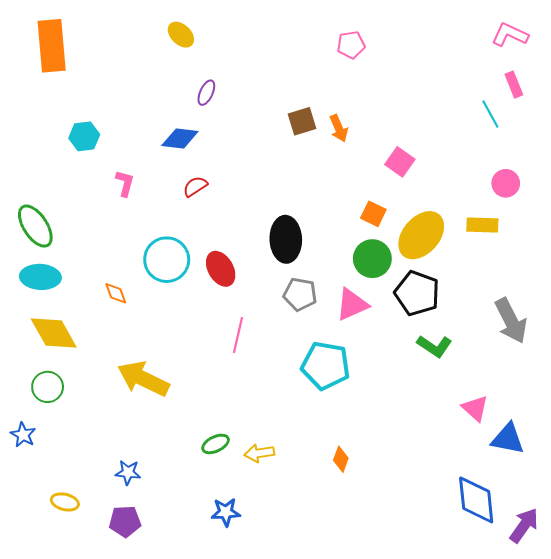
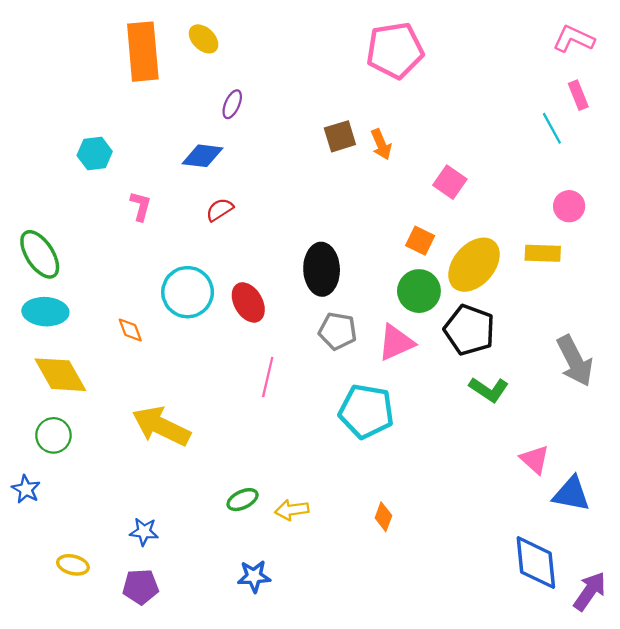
pink pentagon: (351, 45) -> (395, 50), size x1.8
orange rectangle: (52, 46) -> (143, 52), moved

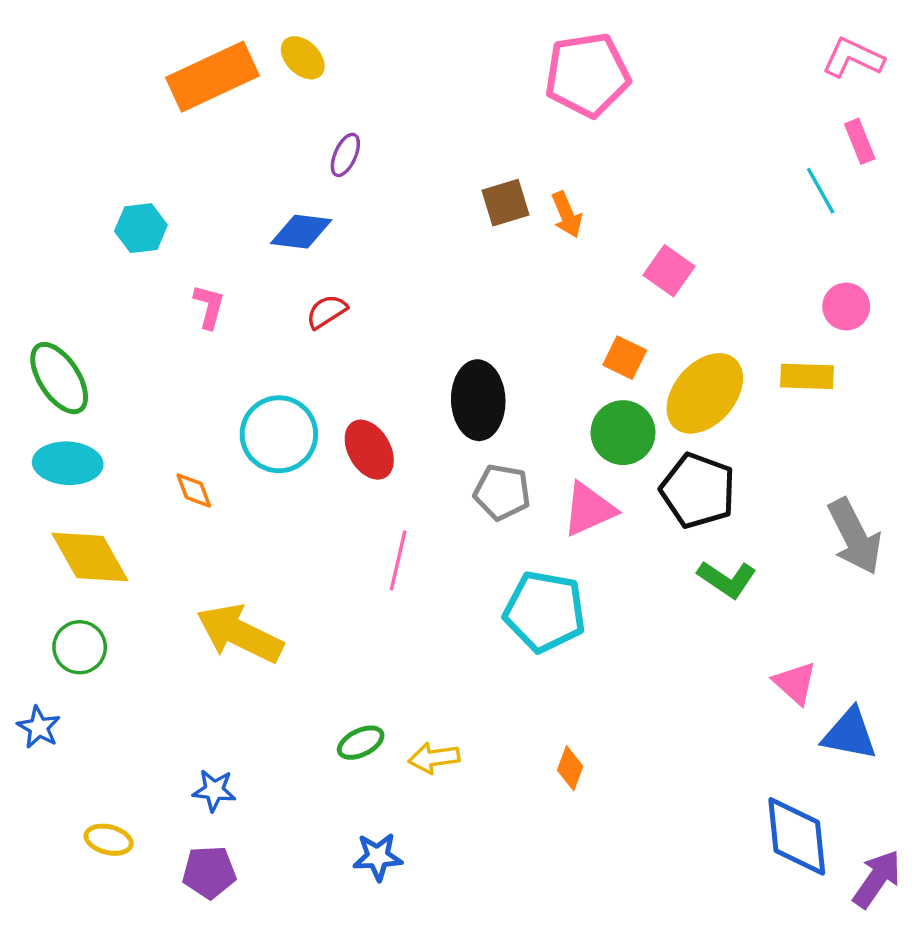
orange rectangle: (143, 52) -> (212, 77), turned 70

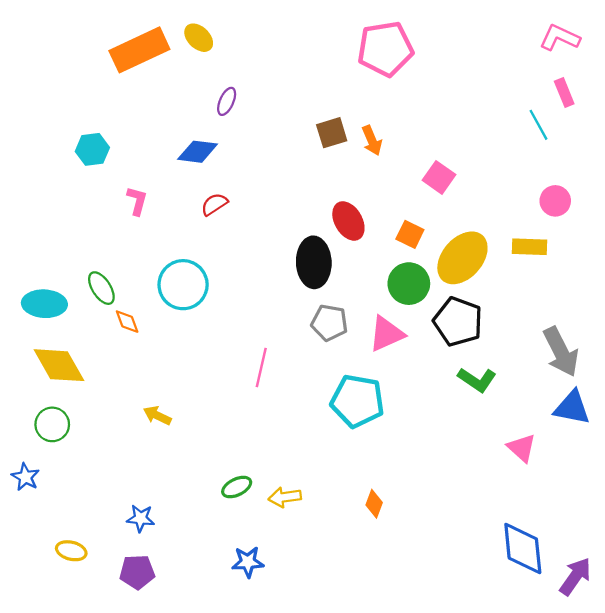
green ellipse: (59, 378) -> (101, 288), moved, size x0.7
red ellipse: (369, 450) -> (348, 221), moved
yellow arrow: (240, 634) -> (157, 415), size x0.5
blue triangle: (850, 734) -> (572, 408), moved

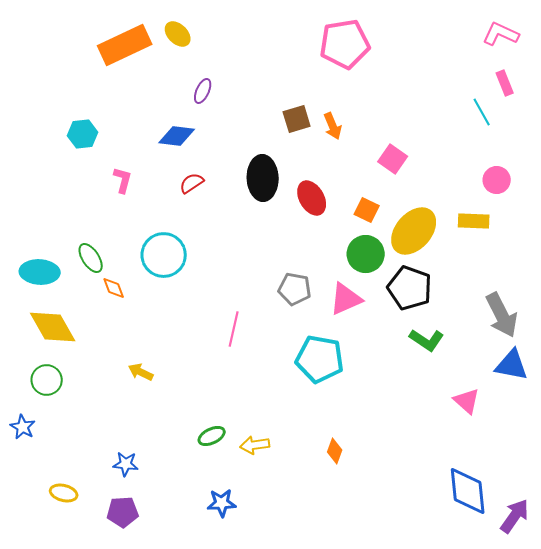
black ellipse: (314, 262) -> (263, 178), moved

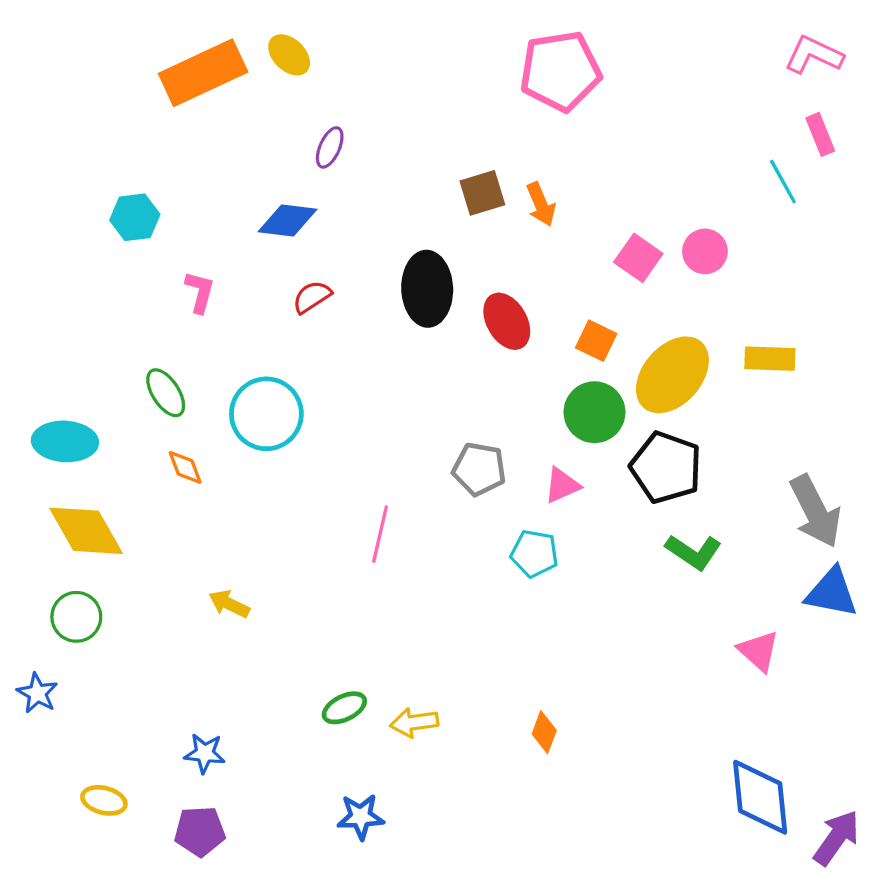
pink circle: (497, 180) -> (705, 251), moved
green ellipse: (91, 258) -> (166, 393), moved
pink triangle: (346, 299) -> (562, 485), size x0.7
cyan pentagon: (320, 359) -> (534, 554), moved, size x0.6

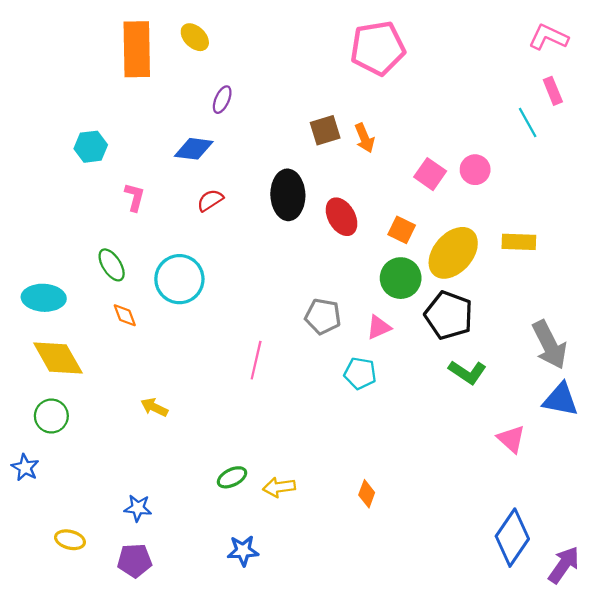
orange rectangle: (203, 73) -> (137, 49), turned -66
blue diamond: (760, 797) -> (512, 538), turned 40

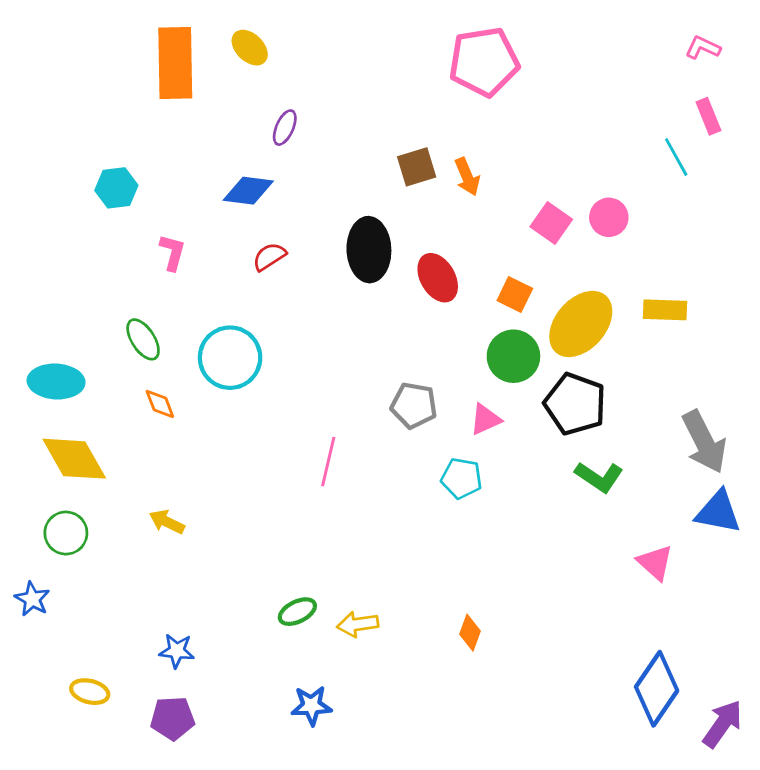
pink L-shape: (548, 37) -> (703, 48), size x0.7
yellow arrow: (154, 407) -> (167, 522), moved

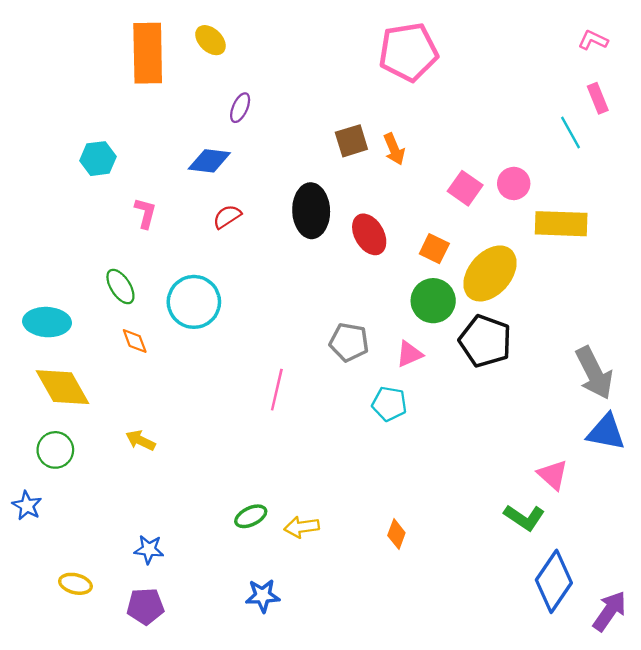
yellow rectangle: (665, 310) -> (561, 224), moved, size x1.4
green L-shape: (599, 477) -> (524, 517), moved

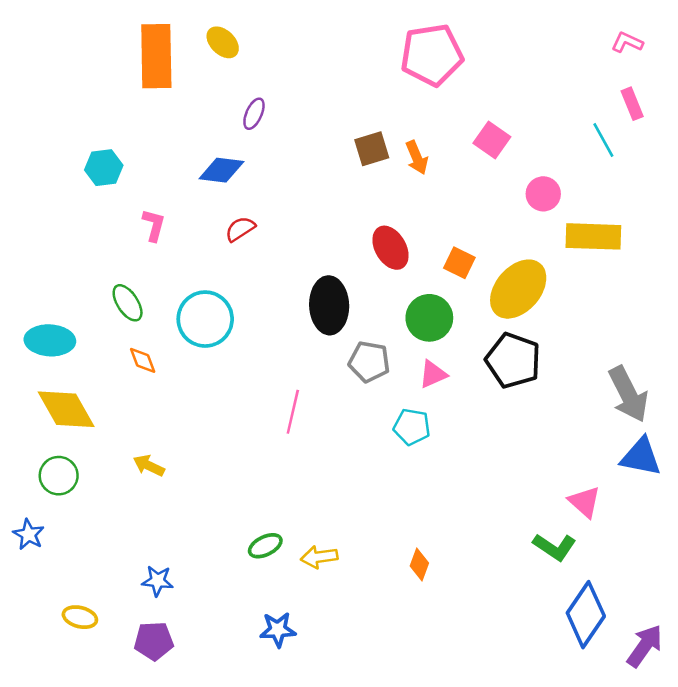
pink square: (465, 188) -> (492, 140), moved
black ellipse: (311, 211) -> (329, 305), moved
green circle: (433, 301) -> (429, 318), moved

